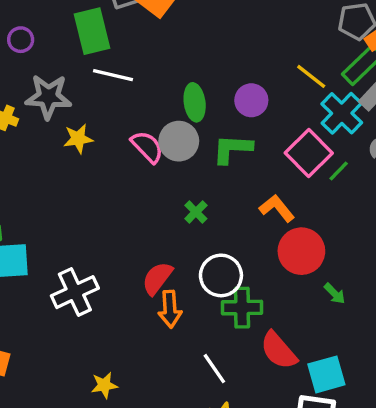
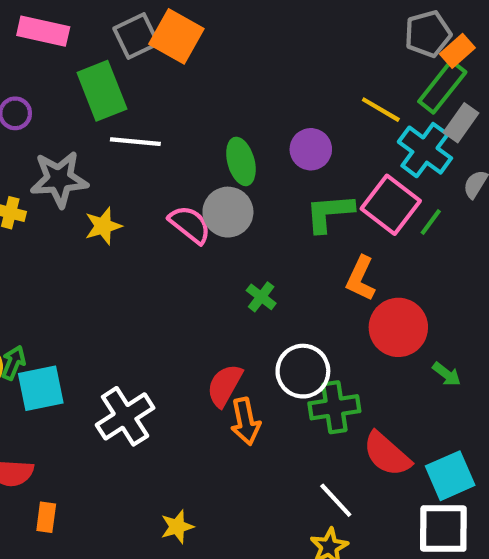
green L-shape: (232, 149) -> (329, 213), moved
orange L-shape: (277, 208) -> (361, 279), turned -108
white line: (214, 369) -> (336, 500), moved

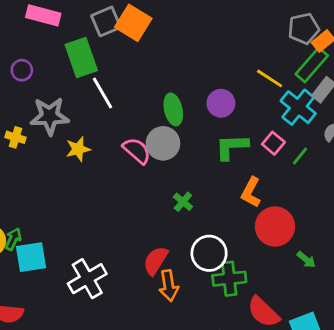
white line: (135, 142) -> (102, 93), turned 52
pink square: (391, 205) -> (273, 143), size x0.6

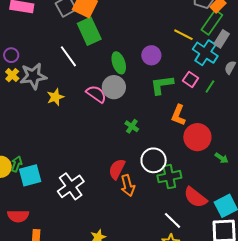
green rectangle: (81, 57) -> (89, 31), moved
purple circle: (22, 70) -> (11, 55), moved
yellow cross: (16, 137) -> (12, 75), moved, turned 32

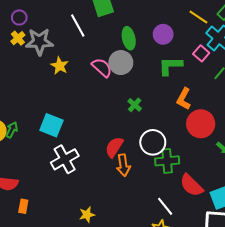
pink square: (191, 79) -> (201, 53), moved
yellow star: (55, 97) -> (60, 66), turned -30
cyan square: (30, 175) -> (51, 125), moved, turned 30

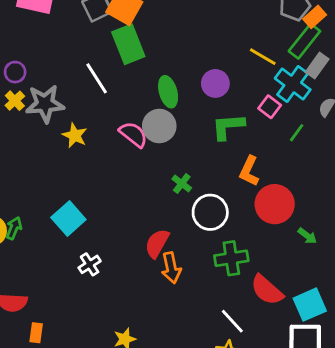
cyan square: (51, 125) -> (68, 218), turned 30
white circle: (153, 142) -> (210, 212), moved
white cross: (65, 159) -> (90, 264), size x0.6

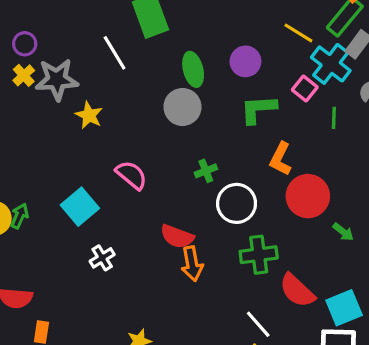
green line: (297, 133) -> (334, 118), turned -36
pink semicircle: (133, 134) -> (131, 175), moved
green cross: (182, 183) -> (206, 171), turned 30
red semicircle: (157, 243) -> (177, 236), turned -100

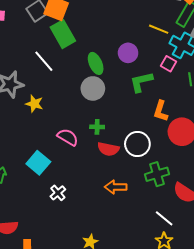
green cross: (206, 171) -> (97, 127), moved, turned 32
red semicircle: (177, 236) -> (108, 149), moved
orange arrow: (192, 264) -> (116, 187), turned 110

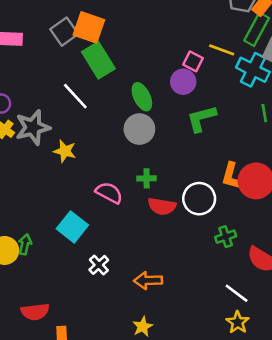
pink square: (169, 64) -> (193, 61), moved
orange L-shape: (161, 111) -> (231, 176), moved
green cross: (157, 174) -> (226, 237), size x0.7
orange arrow: (116, 187) -> (148, 280), moved

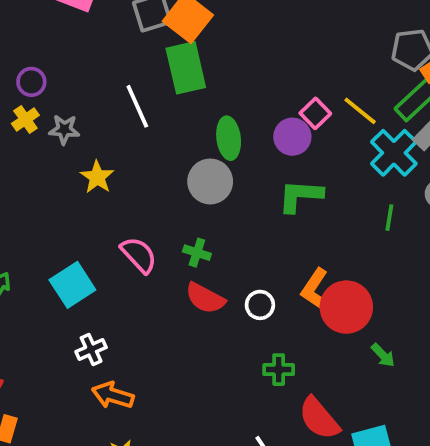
gray star: (33, 127) -> (64, 129), size x0.6
white circle: (199, 199) -> (260, 305), size x0.6
orange arrow: (148, 280) -> (113, 395), moved

